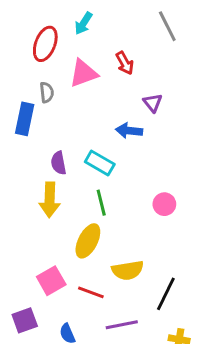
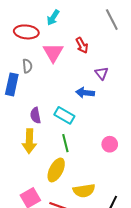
red ellipse: (45, 44) -> (26, 32), turned 75
pink triangle: (84, 73) -> (53, 53), turned -40

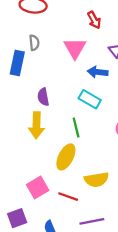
pink triangle: (53, 53) -> (75, 48), moved
cyan rectangle: (64, 115) -> (90, 99), moved

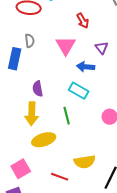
yellow ellipse: (66, 157) -> (44, 140), moved, turned 45
pink square: (38, 188) -> (21, 169), moved

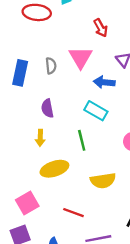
gray semicircle: (30, 41) -> (51, 66), moved
yellow arrow: (32, 114) -> (40, 138), size x0.6
yellow semicircle: (85, 162) -> (103, 181), moved

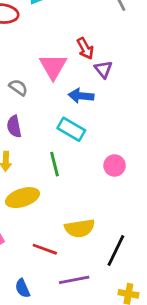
red arrow: (101, 28) -> (85, 48), moved
gray semicircle: (51, 66) -> (18, 87), moved, turned -49
yellow semicircle: (103, 181) -> (80, 228), moved

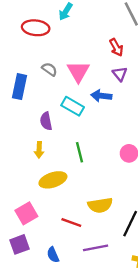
red arrow: (85, 48) -> (116, 47), moved
gray semicircle: (18, 87) -> (49, 69), moved
cyan rectangle: (71, 129) -> (73, 106), moved

